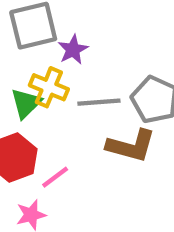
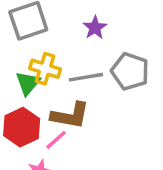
purple star: (73, 50) -> (95, 28), moved
brown L-shape: (131, 146) -> (70, 116), moved

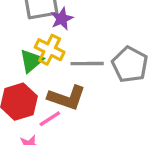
purple star: (95, 28) -> (62, 19), moved

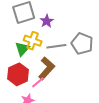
purple star: (62, 19) -> (47, 21), moved
brown L-shape: (67, 98) -> (47, 68), turned -60

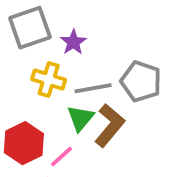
green triangle: (22, 49) -> (80, 118), moved
brown L-shape: (47, 68) -> (110, 125), moved

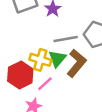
yellow cross: (49, 79) -> (40, 60), moved

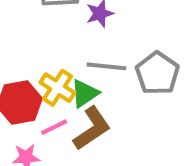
brown L-shape: (76, 63) -> (92, 128), moved

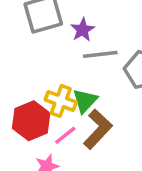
gray line: (106, 66) -> (100, 54), moved

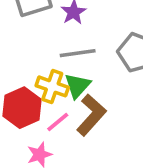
gray line: (100, 54) -> (78, 53), moved

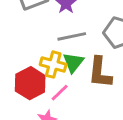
brown L-shape: (91, 115) -> (100, 72), moved, turned 148

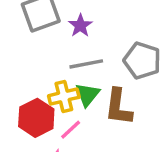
yellow cross: (53, 65) -> (64, 96), turned -30

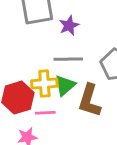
pink line: (71, 130) -> (45, 113), turned 30

